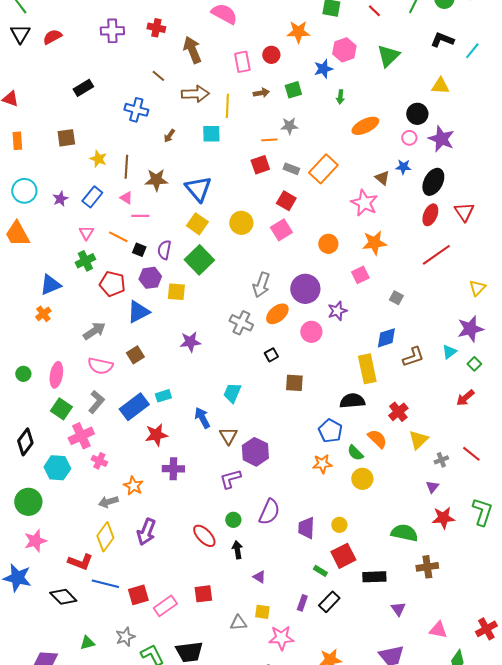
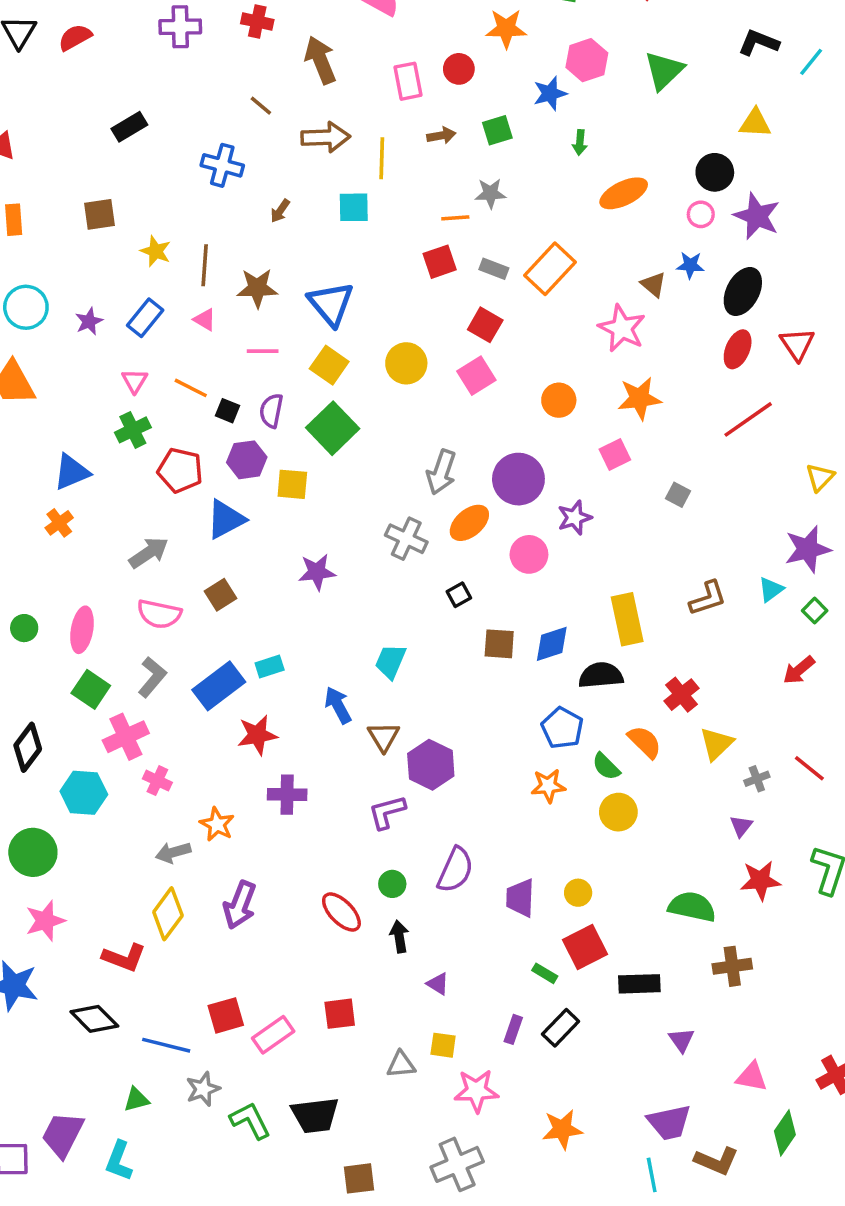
pink line: (140, 216) -> (263, 351), moved
blue diamond: (386, 338) -> (552, 644), moved
blue line: (105, 584) -> (166, 1045), moved

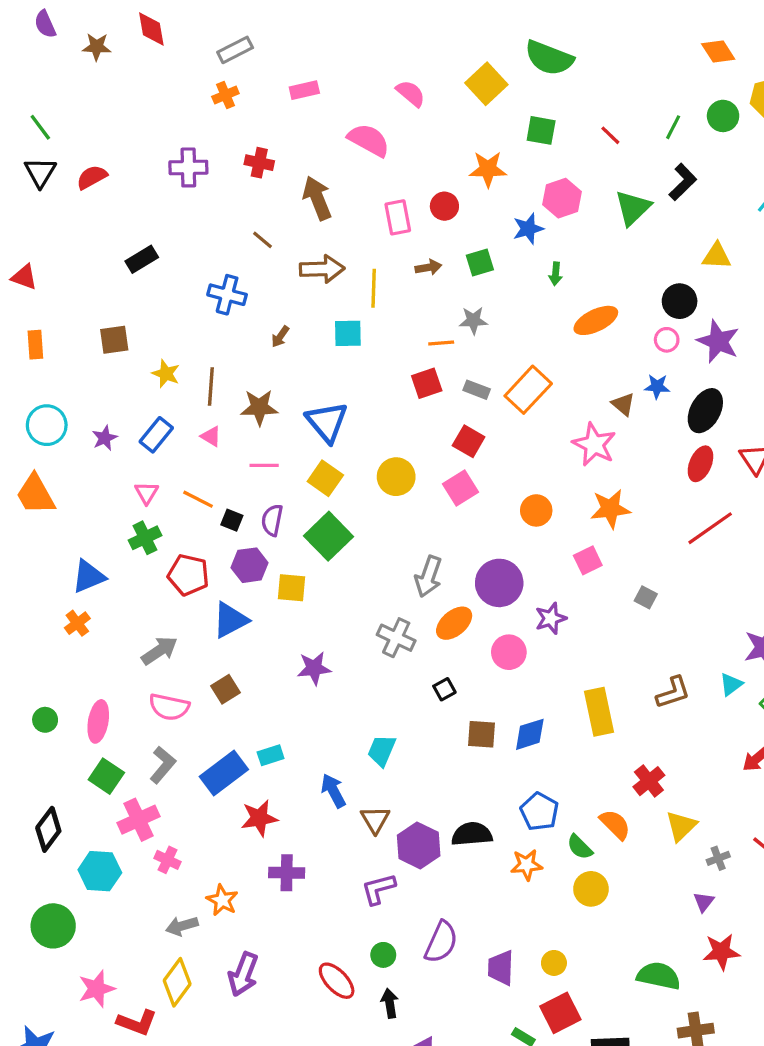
black L-shape: (759, 43) -> (683, 182), moved, turned 114
black semicircle: (601, 675) -> (472, 834), moved
pink star: (45, 921) -> (97, 989), moved

